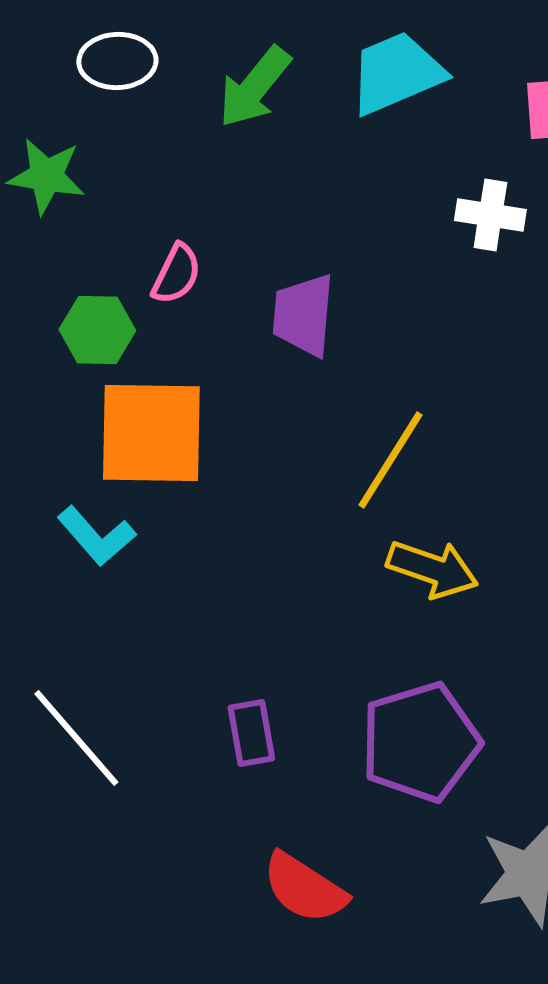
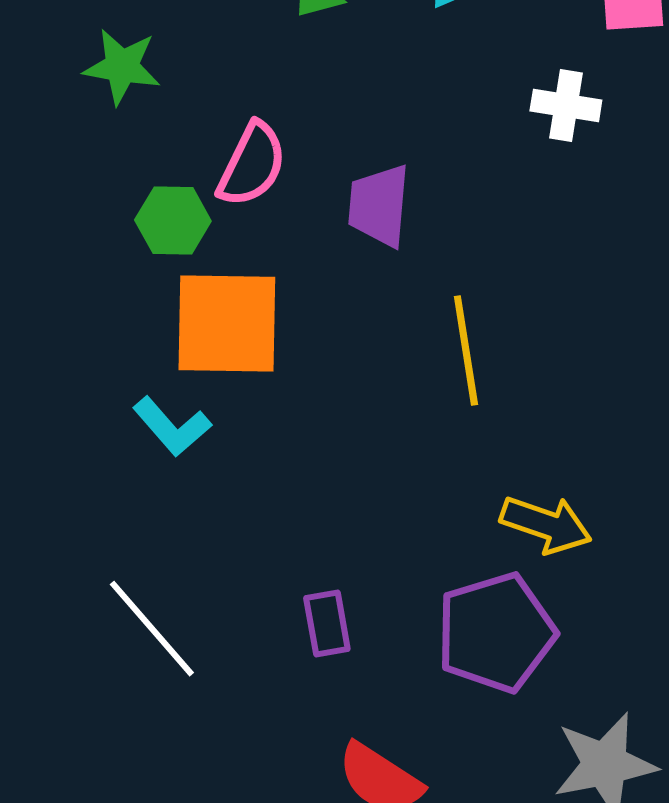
pink semicircle: (176, 274) -> (252, 165), size x1.4
yellow line: (390, 460) -> (466, 351), turned -41
yellow arrow: (432, 569) -> (546, 525), moved

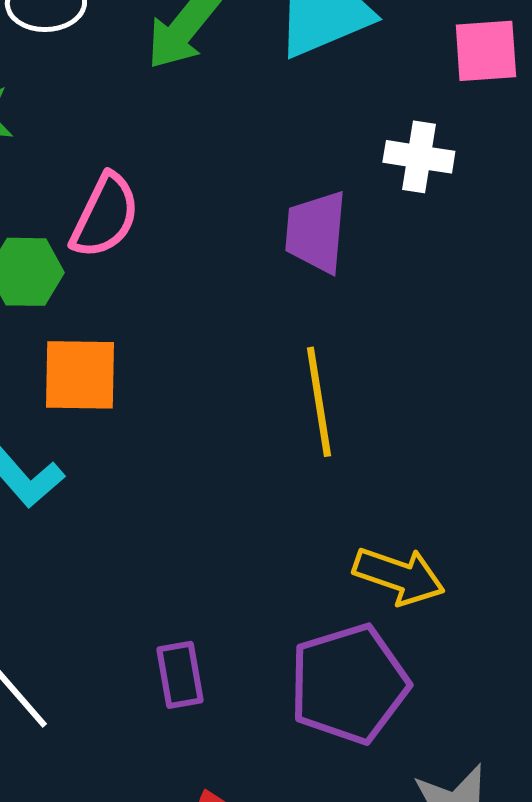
purple trapezoid: (379, 206) -> (316, 232), moved
orange square: (227, 324) -> (80, 375), size x0.7

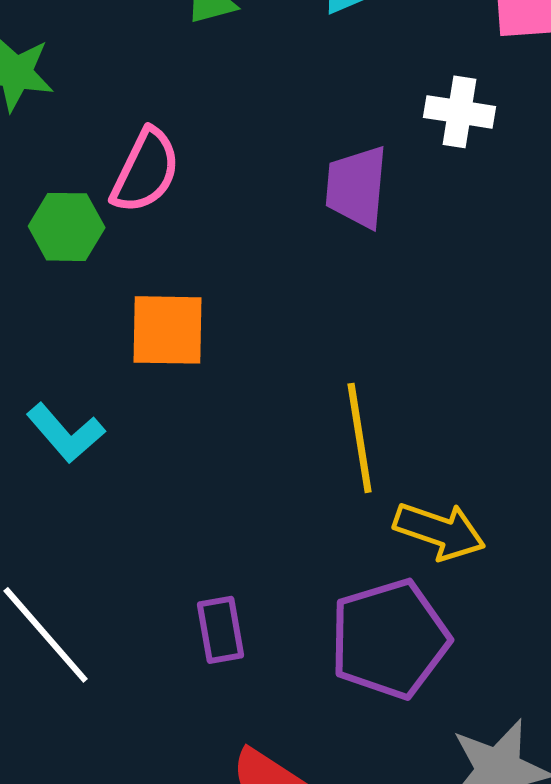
orange square: (80, 375) -> (168, 330), moved
yellow line: (319, 402) -> (360, 438), moved

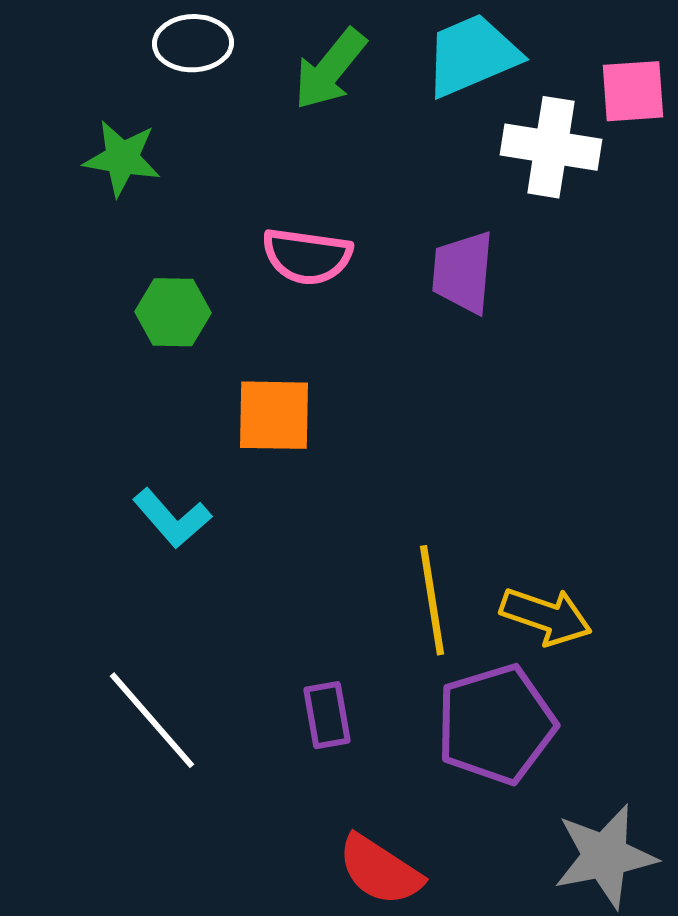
white cross: (460, 112) -> (551, 147), moved, size x1.4
pink semicircle: (146, 171) -> (307, 256), moved, turned 72
yellow line: (360, 438) -> (432, 600), moved

